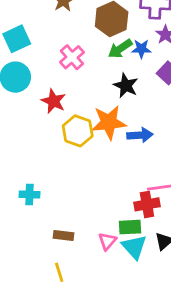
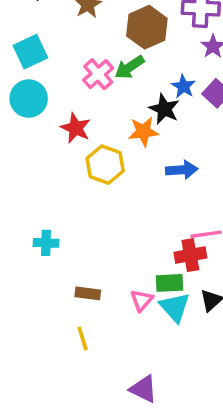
green arrow: (120, 49) -> (130, 67), moved
blue star: (141, 49) -> (183, 86), moved, turned 30
orange star: (109, 122) -> (143, 132), moved, size x0.7

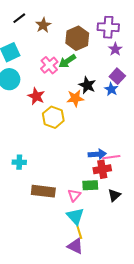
blue star: (183, 86) -> (111, 89), moved
blue arrow: (182, 170) -> (97, 154), moved
brown rectangle: (88, 293) -> (43, 191), size x1.6
cyan triangle: (175, 307) -> (75, 216), moved
yellow line: (83, 339) -> (79, 232), moved

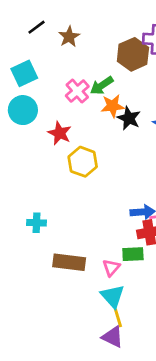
brown hexagon: (77, 38) -> (133, 54), moved
orange star: (75, 98) -> (113, 106), moved

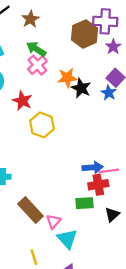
green arrow: (102, 86) -> (36, 49), moved, turned 66
brown rectangle: (69, 262) -> (30, 210), turned 40
pink triangle: (111, 268) -> (53, 221), moved
yellow line: (118, 318) -> (34, 257), moved

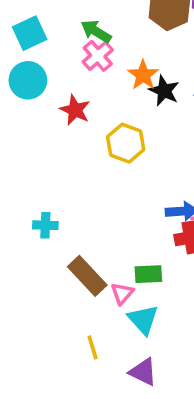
orange star: (67, 78) -> (143, 75), turned -30
yellow hexagon: (42, 125) -> (126, 143), moved
green rectangle: (85, 203) -> (148, 274), moved

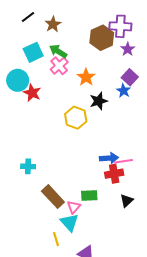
cyan square: (30, 33) -> (33, 52), moved
black star: (164, 91) -> (99, 101), moved, turned 30
red star: (75, 110) -> (32, 93), moved
cyan triangle: (143, 319) -> (70, 222), moved

